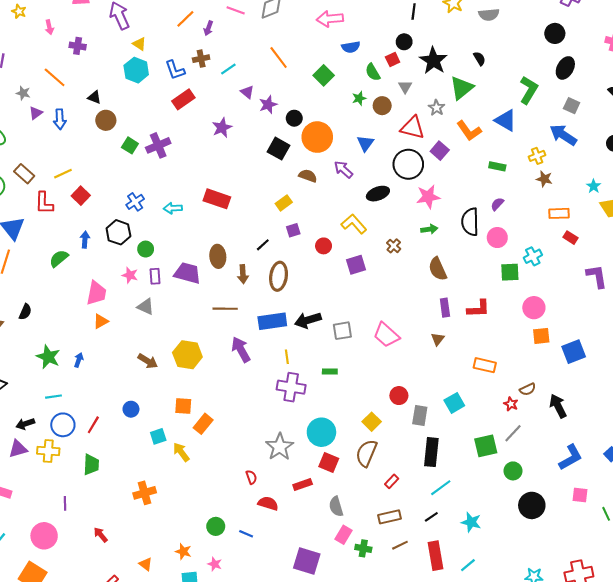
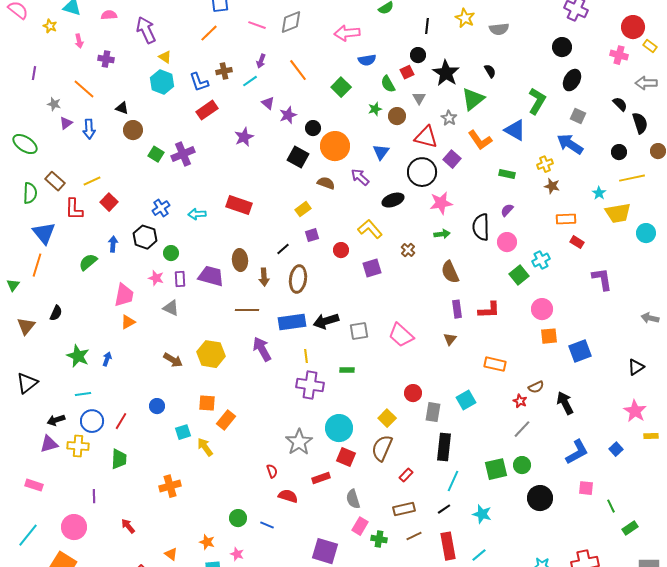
purple arrow: (208, 28) -> (261, 61), moved
green square: (510, 272) -> (519, 275), turned -36
green square: (486, 446) -> (496, 469), moved
cyan line: (441, 488) -> (453, 481), turned -30

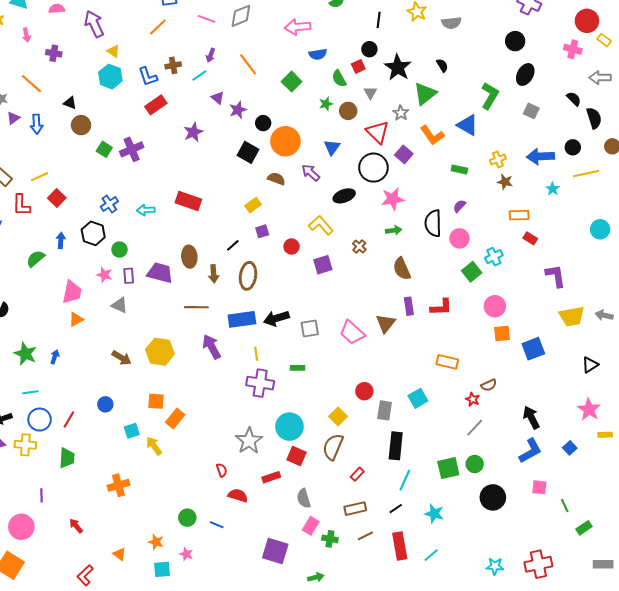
red triangle: (426, 137) -> (378, 132), turned 30
blue arrow: (570, 144) -> (540, 156), moved, turned -36
yellow trapezoid: (618, 213) -> (572, 316), moved
brown triangle: (450, 339) -> (386, 323), moved, size x1.5
black arrow: (565, 403) -> (531, 417), moved

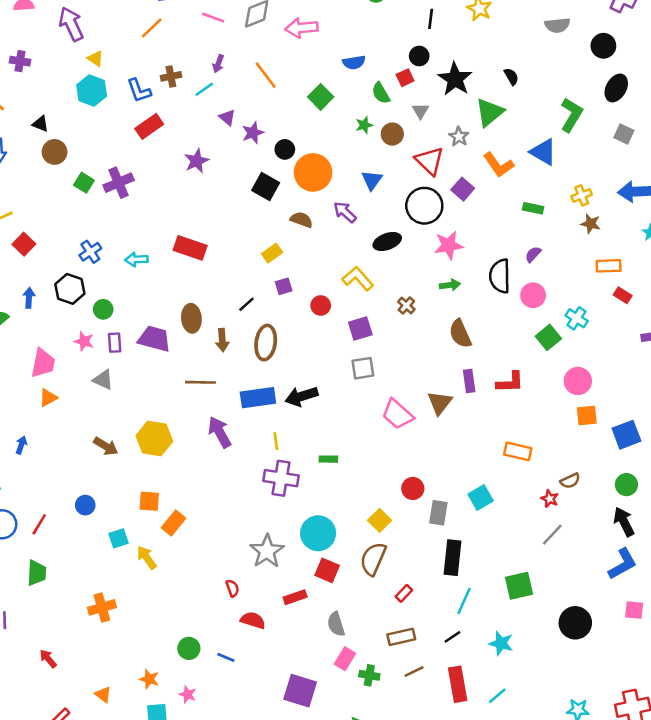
gray semicircle: (451, 23) -> (557, 25), moved
pink arrow: (298, 27) -> (301, 28), moved
cyan cross: (494, 257) -> (577, 318), turned -30
gray square: (310, 328) -> (363, 368), moved
green circle: (475, 464) -> (626, 485), moved

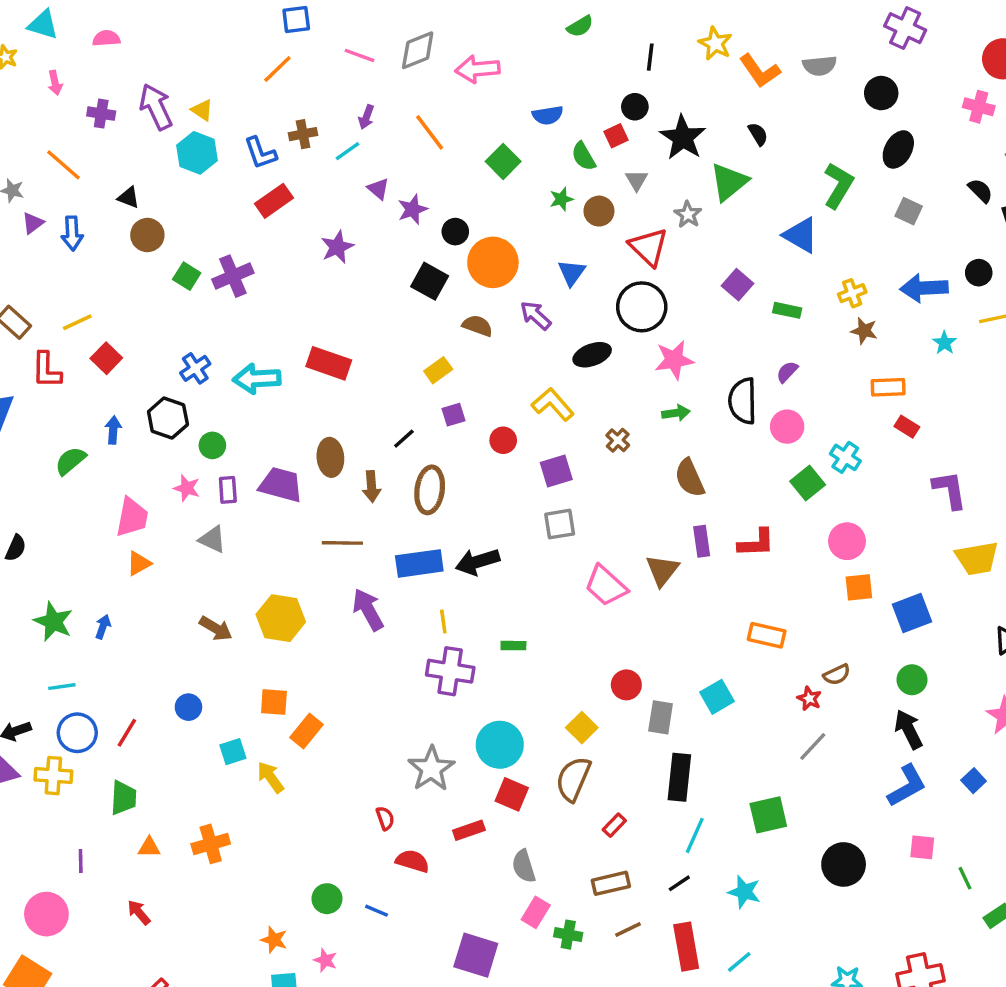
purple arrow: (71, 24) -> (156, 107), moved
orange L-shape: (499, 165) -> (760, 71), moved
purple square: (463, 189) -> (738, 285), moved
cyan arrow: (136, 259) -> (257, 379), size x1.5
orange triangle: (103, 694) -> (149, 847), moved, turned -36

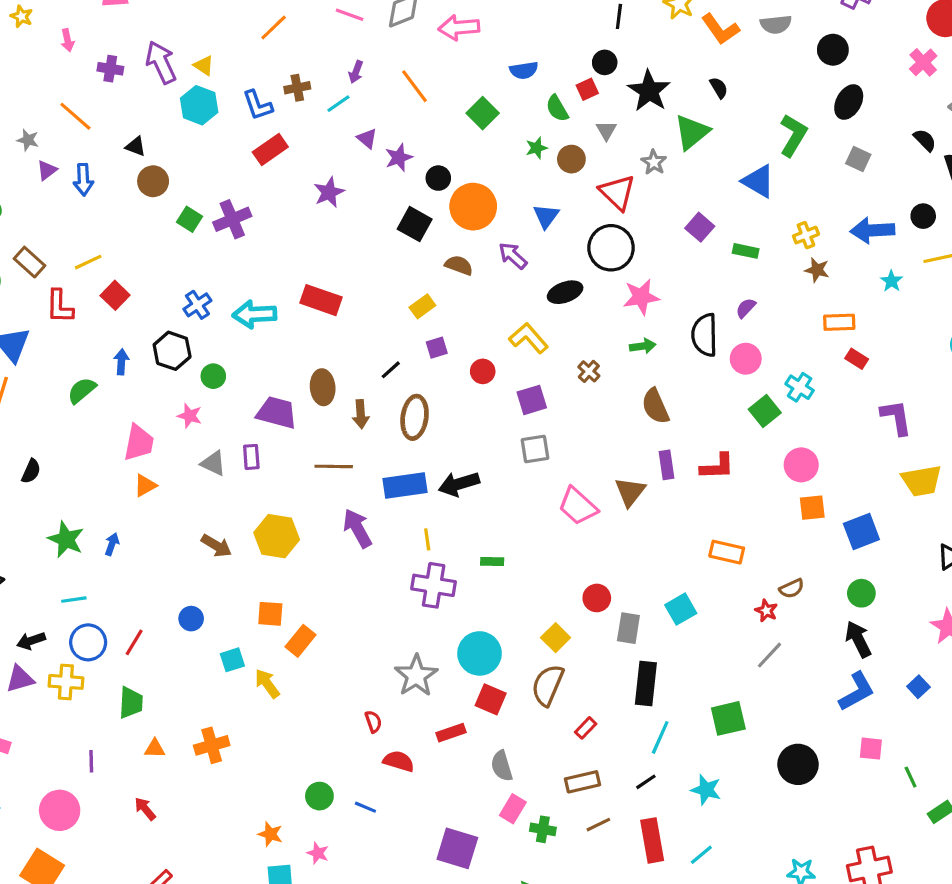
pink cross: (979, 107) -> (923, 62), turned 32
purple rectangle: (228, 490) -> (251, 457), moved

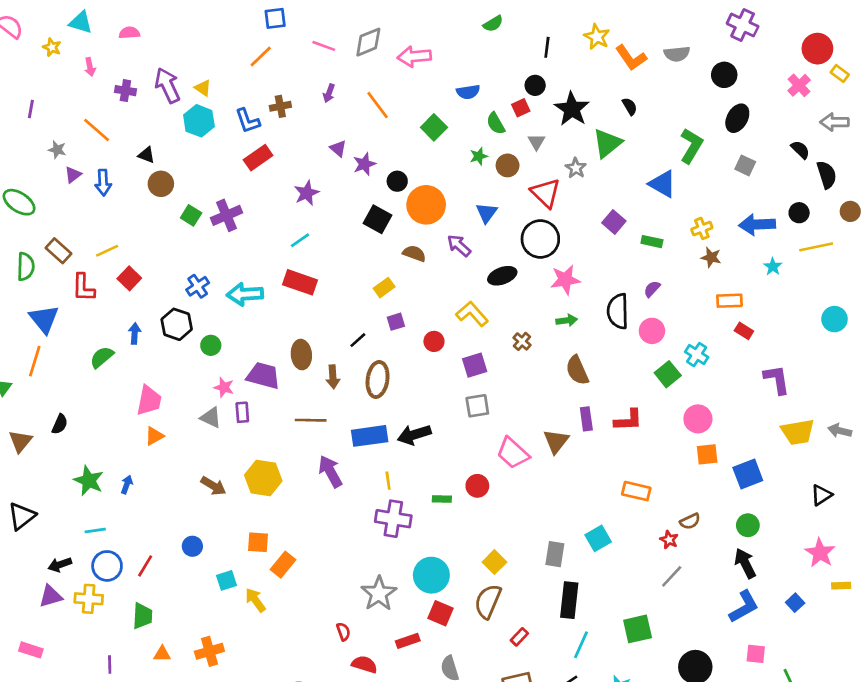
cyan line: (338, 104) -> (300, 240), moved
pink star: (190, 416) -> (224, 387), moved
red circle: (597, 598) -> (477, 486), moved

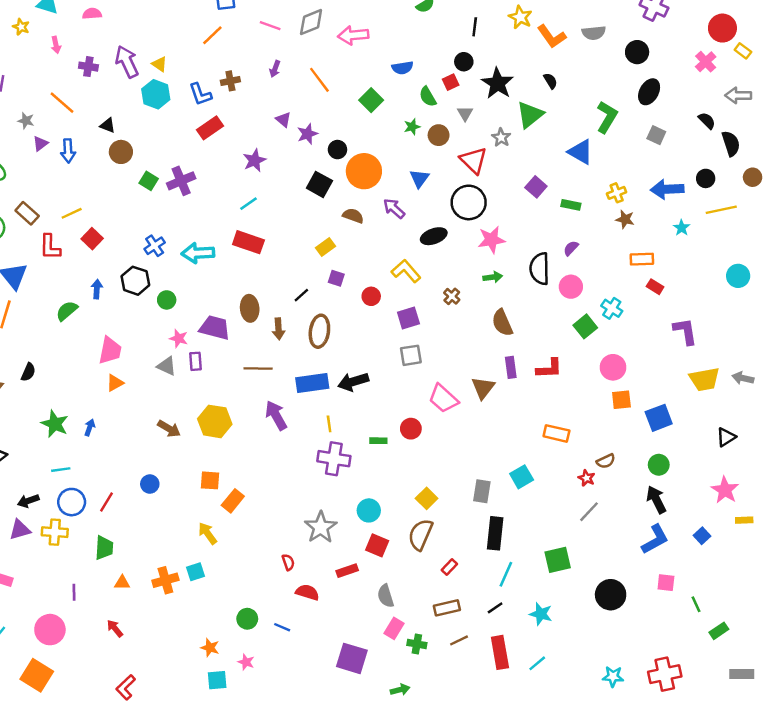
purple square: (396, 322) -> (336, 278), turned 35
cyan circle: (431, 575) -> (369, 510), size x0.7
cyan square: (227, 580) -> (196, 572), moved

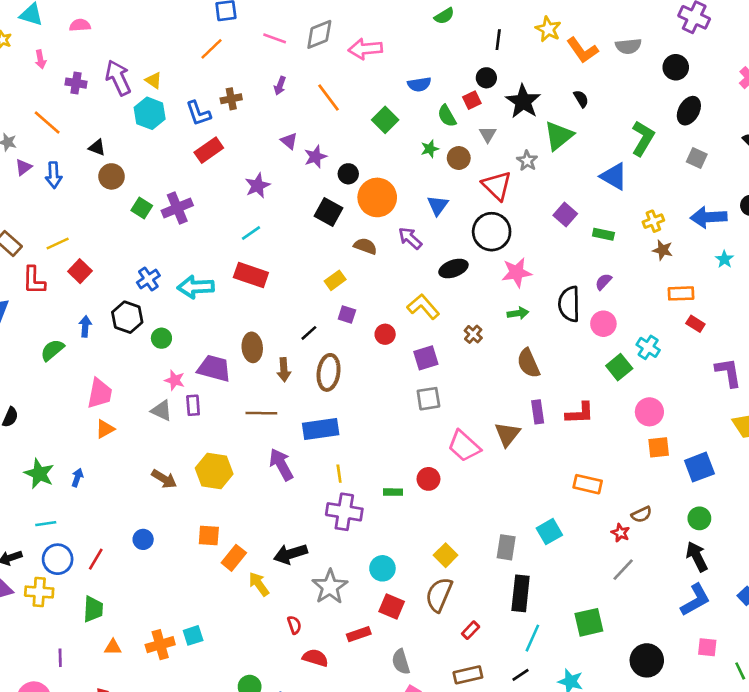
black arrow: (353, 382) -> (290, 554), moved
yellow arrow: (208, 533) -> (259, 584), moved

